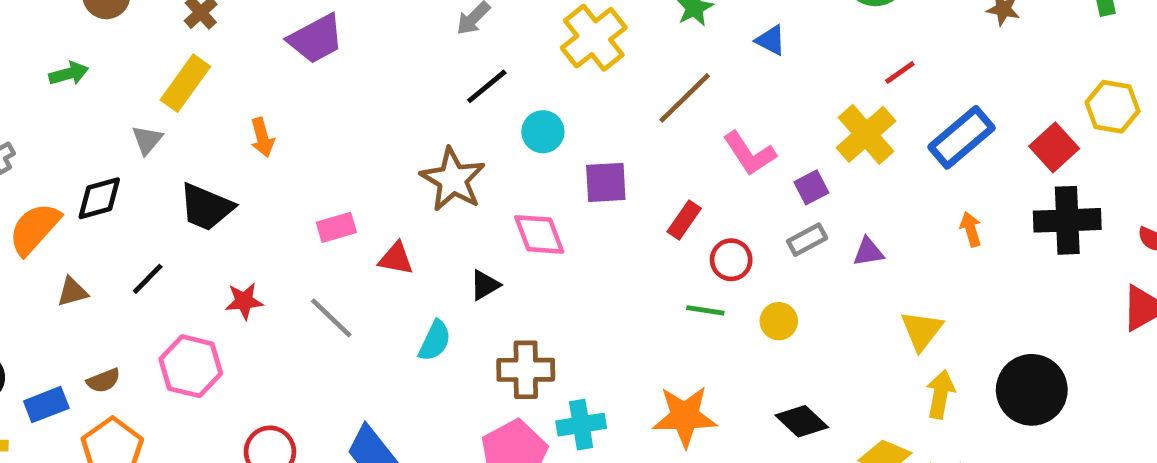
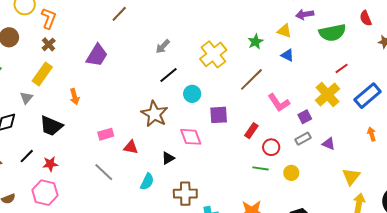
purple trapezoid: (316, 39) -> (97, 55), turned -30
purple triangle: (868, 252) -> (329, 144), turned 32
red star: (244, 301) -> (50, 164), moved

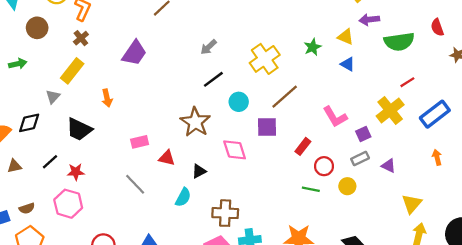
brown line: (251, 79) -> (285, 97), moved
black triangle: (168, 158) -> (199, 171), moved
yellow circle: (291, 173) -> (347, 186), moved

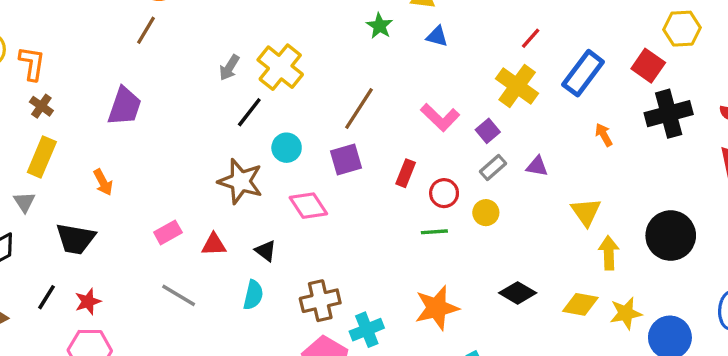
yellow cross: (265, 59) -> (280, 67), moved
cyan circle: (239, 102) -> (287, 148), moved
black triangle: (199, 171) -> (266, 251), turned -40

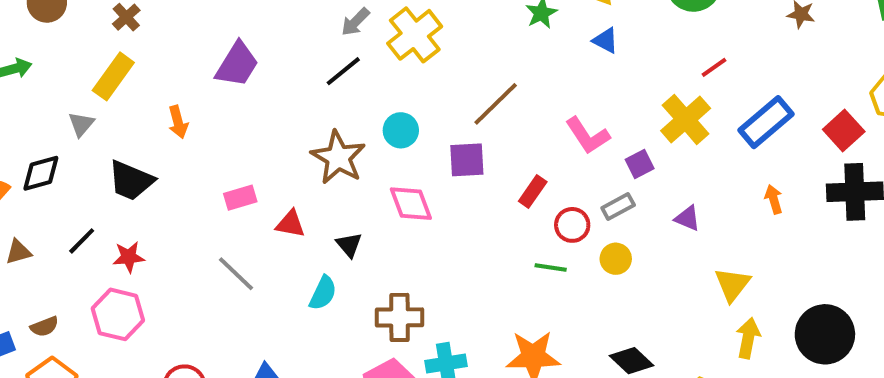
purple trapezoid: (125, 106) -> (237, 65), moved
black line: (249, 112) -> (343, 71), moved
gray rectangle: (493, 167) -> (618, 207), moved

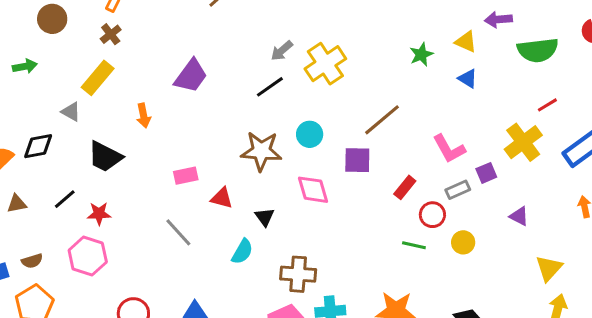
gray triangle: (81, 124) -> (71, 112), turned -45
brown star: (338, 157) -> (261, 151), turned -30
gray rectangle: (618, 207) -> (458, 190), moved

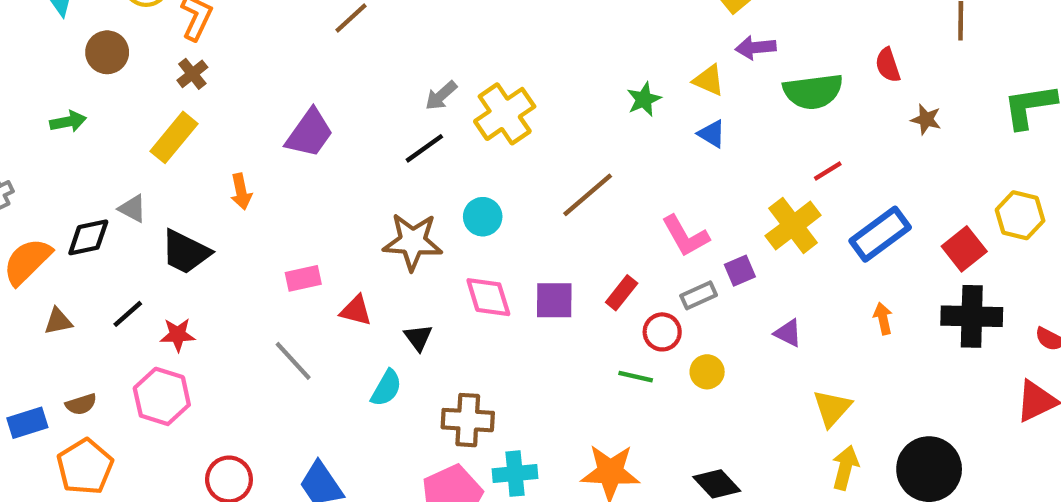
gray triangle: (71, 112) -> (132, 209), moved
purple square: (357, 160) -> (554, 300), moved

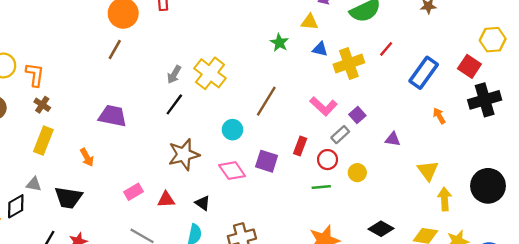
purple trapezoid: (309, 133) -> (113, 116), turned -96
cyan circle: (483, 217) -> (233, 130), moved
yellow cross: (793, 226) -> (349, 64), moved, turned 36
purple square: (554, 300) -> (267, 161), turned 35

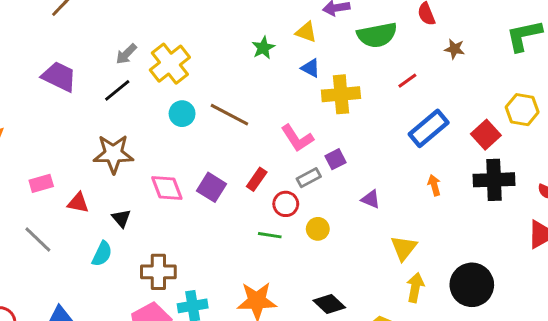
red line: (386, 49) -> (407, 81), moved
brown line: (266, 101) -> (229, 115), turned 72
purple trapezoid: (113, 116) -> (59, 77), moved
cyan circle: (233, 130) -> (182, 114), moved

